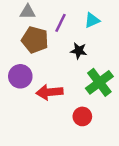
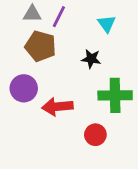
cyan triangle: (92, 20) -> (107, 24), turned -42
purple line: (60, 23) -> (59, 17), moved
green cross: (99, 82) -> (115, 95), turned 36

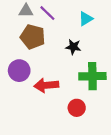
purple line: (59, 17) -> (47, 13), turned -72
cyan triangle: (107, 24) -> (86, 19), turned 35

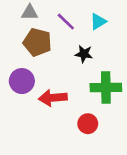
purple line: (47, 13) -> (66, 22), moved

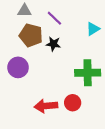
cyan triangle: (98, 22) -> (93, 29), moved
black star: (84, 54) -> (53, 44), moved
red arrow: (53, 98) -> (46, 106), moved

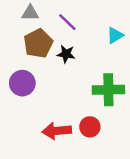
brown pentagon: (31, 35) -> (38, 43), turned 30

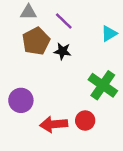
purple circle: (22, 83) -> (21, 100), moved
green cross: (108, 90) -> (103, 85), turned 36

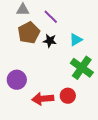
cyan triangle: (109, 34) -> (76, 40), moved

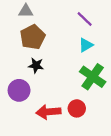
purple line: (51, 17) -> (85, 19), moved
black star: (50, 41) -> (36, 65), moved

